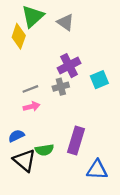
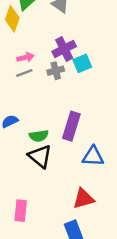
cyan square: (99, 80) -> (82, 63), moved
pink arrow: (32, 107) -> (26, 57), moved
black triangle: (25, 160) -> (40, 156), moved

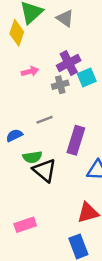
gray line: (24, 73) -> (45, 120), moved
green semicircle: (39, 136) -> (32, 157), moved
pink rectangle: (21, 211) -> (25, 225), turned 65

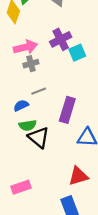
pink arrow: (30, 71) -> (25, 47), size x1.5
gray cross: (60, 85) -> (31, 64), moved
blue semicircle: (14, 135) -> (21, 105), moved

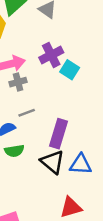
cyan square: (77, 53) -> (70, 70), turned -35
black triangle: (39, 137) -> (52, 162), moved

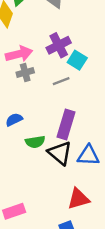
gray line: (27, 113) -> (61, 81), moved
green semicircle: (14, 151) -> (35, 142), moved

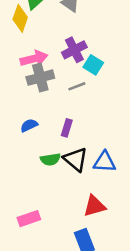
gray cross: (25, 73) -> (40, 78), size x1.5
purple rectangle: (66, 125) -> (67, 128), moved, size x0.6
green semicircle: (35, 142) -> (50, 159), moved

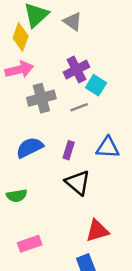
pink arrow: (34, 59) -> (19, 70), moved
blue semicircle: (29, 125) -> (30, 148), size x1.5
green semicircle: (50, 159) -> (17, 196), moved
blue triangle: (105, 162) -> (108, 148), moved

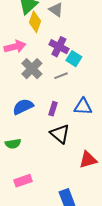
yellow diamond: (21, 37) -> (35, 22), moved
purple cross: (76, 70) -> (59, 47), turned -36
gray cross: (41, 98) -> (32, 69), turned -30
red triangle: (97, 231) -> (88, 160), moved

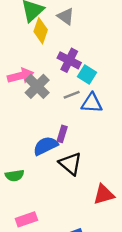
pink arrow: (15, 47) -> (21, 76), moved
blue semicircle: (23, 107) -> (45, 146), moved
blue triangle: (83, 107) -> (92, 103), moved

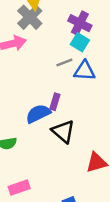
purple cross: (69, 60) -> (80, 23), moved
gray cross: (37, 86) -> (30, 17), moved

